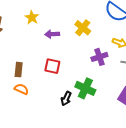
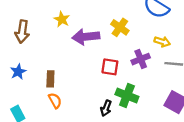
purple arrow: (52, 34) -> (86, 37), size x1.6
red square: (52, 66) -> (110, 67), moved
orange semicircle: (21, 89) -> (55, 101), turned 40

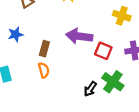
yellow cross: (120, 27) -> (122, 16), turned -30
purple arrow: (86, 37) -> (79, 36), moved

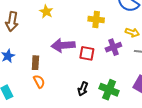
green cross: (113, 82) -> (109, 90), moved

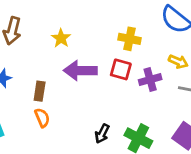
yellow star: (46, 12) -> (61, 38), moved
red square: (87, 53) -> (121, 69), moved

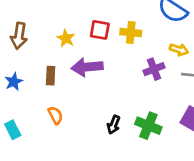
red square: (121, 69) -> (100, 30), moved
brown rectangle: (40, 91) -> (51, 76), moved

